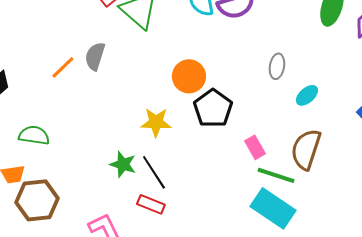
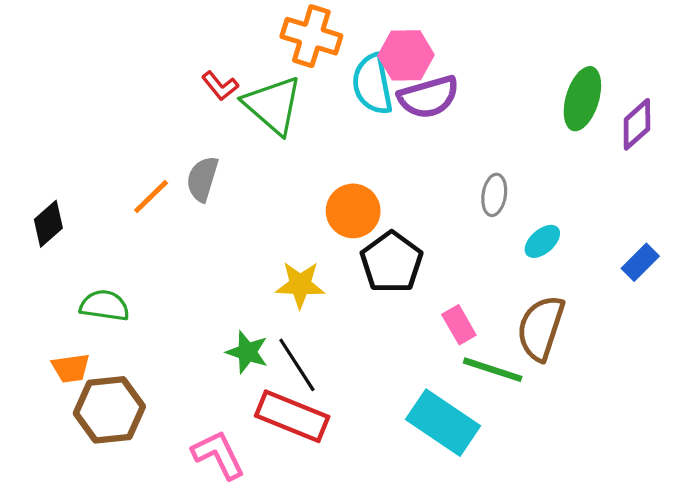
red rectangle: (151, 204) -> (292, 416), size x1.6
cyan rectangle: (273, 208) -> (443, 423), moved

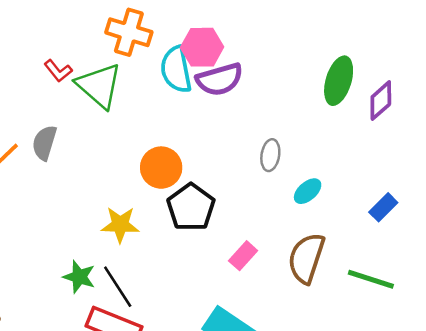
pink rectangle: (459, 325) -> (243, 256), turned 72
green line: (493, 370) -> (371, 279), moved

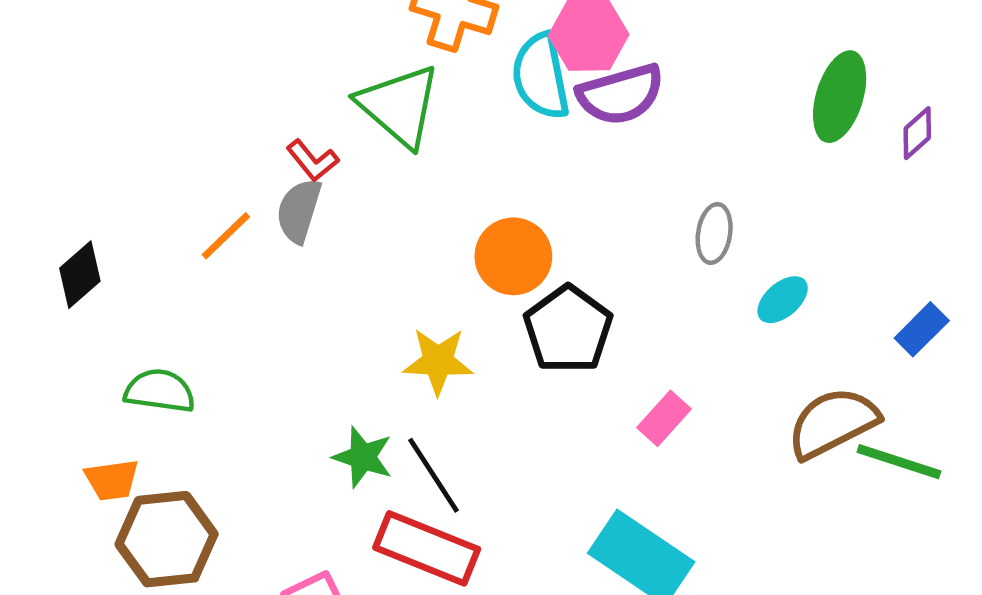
red L-shape: (58, 71) -> (313, 160), moved
purple diamond: (381, 101) -> (917, 133), size x0.7
brown semicircle: (306, 258) -> (833, 423), moved, turned 45

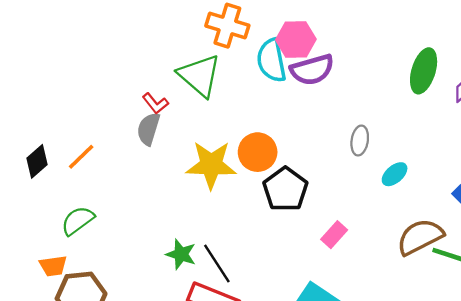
orange line: (226, 236) -> (81, 157), moved
yellow star: (438, 361) -> (211, 165), moved, size x1.4
green semicircle: (160, 391) -> (78, 221), turned -44

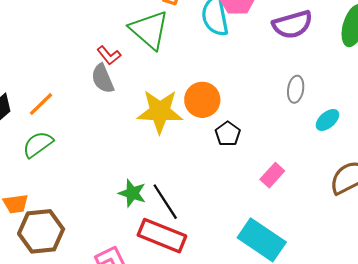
purple semicircle: (312, 70) -> (292, 24), moved
gray semicircle: (148, 129) -> (103, 79), turned -40
black pentagon: (285, 189) -> (228, 134), size x0.6
green semicircle: (78, 221) -> (38, 144), moved

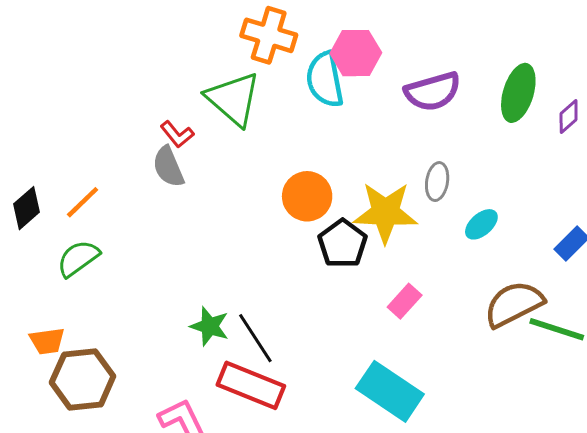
yellow star: (160, 111) -> (385, 213), moved
black pentagon: (228, 134) -> (343, 244), size x1.4

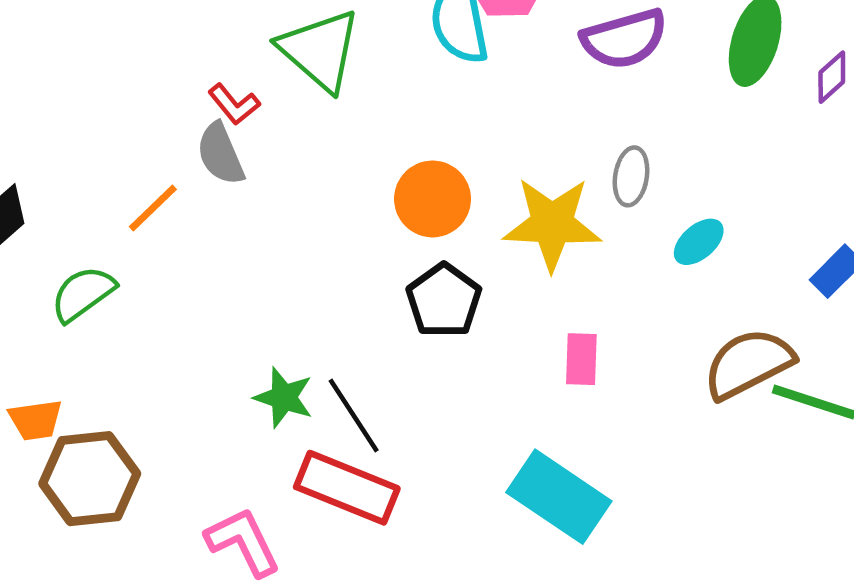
orange line: (83, 202) -> (153, 208), moved
black pentagon: (343, 244) -> (444, 300), moved
pink rectangle: (405, 301) -> (581, 359), turned -40

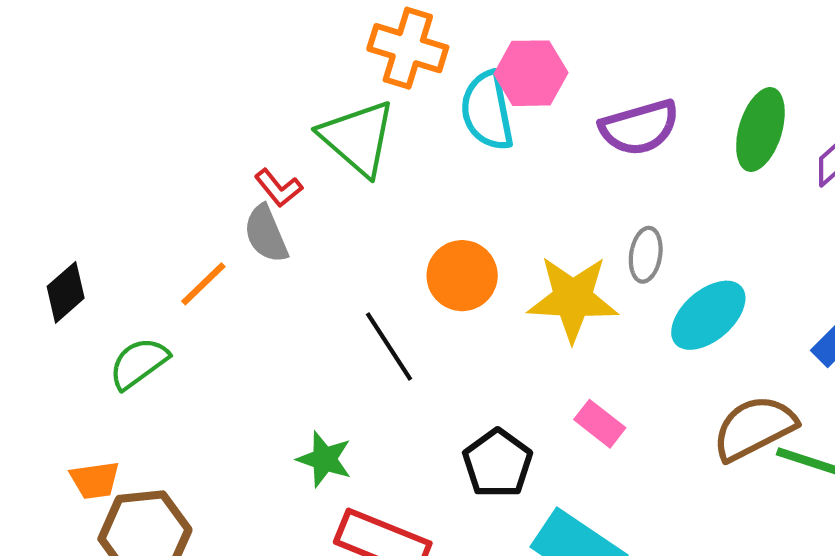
cyan ellipse: (699, 242) -> (708, 315), size x1.6
black pentagon: (444, 300) -> (498, 463), moved
pink rectangle: (581, 359) -> (600, 424), turned -54
black line: (354, 416) -> (389, 347), moved

